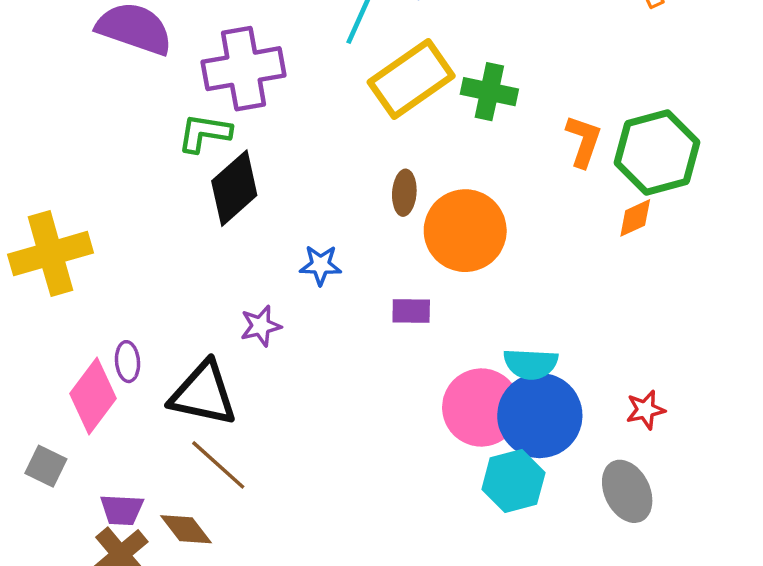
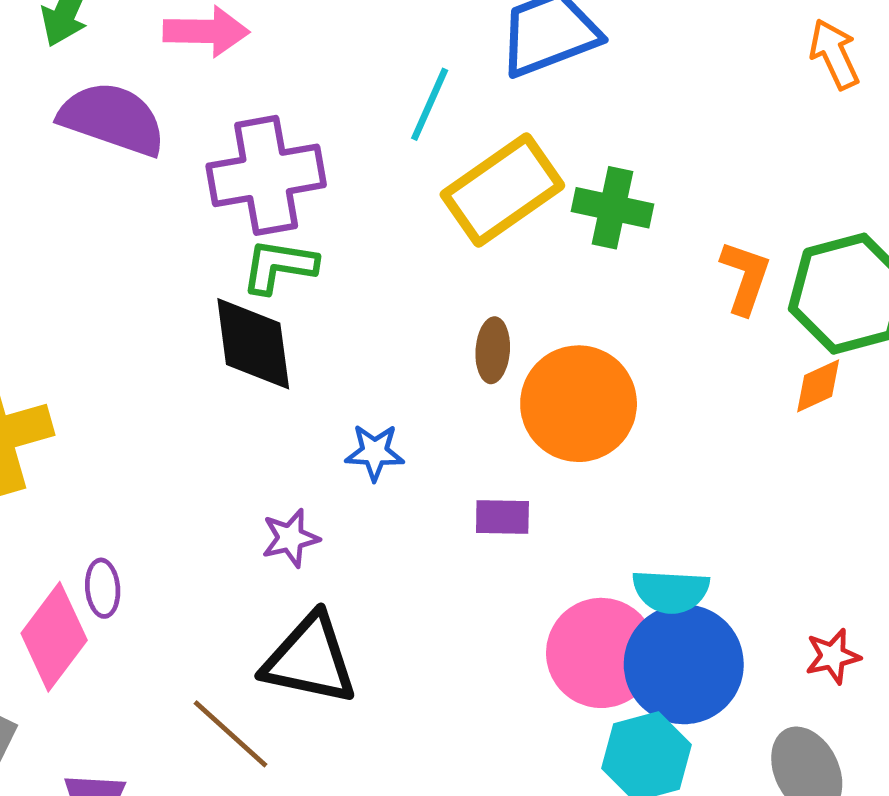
green L-shape: (204, 133) -> (279, 266), moved
black diamond: (234, 188) -> (253, 344), turned -56
black triangle: (203, 394) -> (310, 659), moved

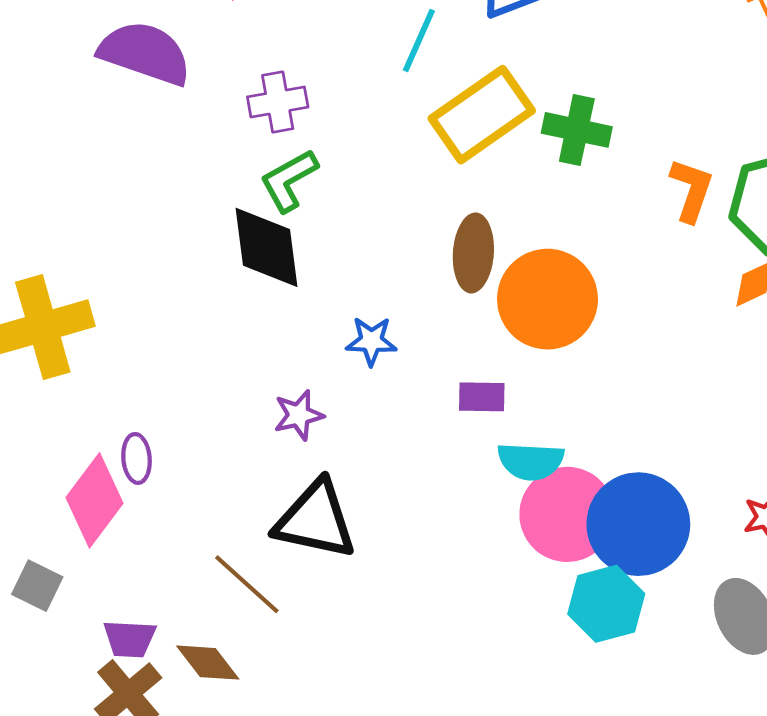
purple cross: (266, 175) -> (278, 102), size x0.6
green L-shape: (279, 266) -> (289, 180), turned -38
brown ellipse: (493, 350) -> (473, 253), size x1.4
cyan semicircle: (671, 591) -> (531, 461), moved

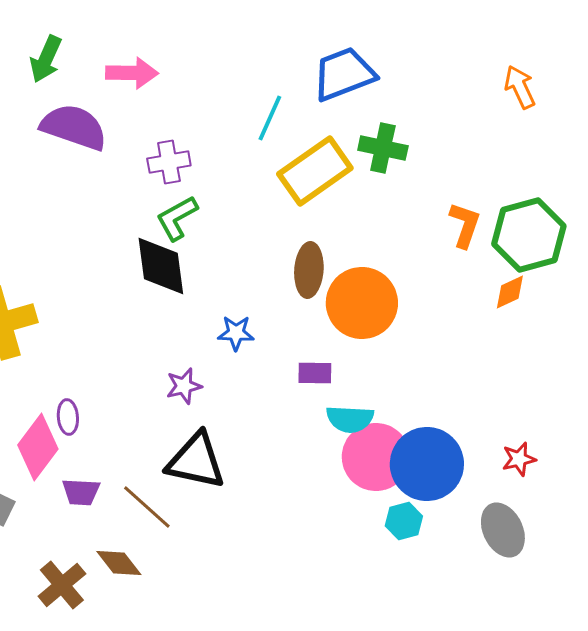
green cross: (577, 130) -> (383, 148), moved
cyan hexagon: (606, 604) -> (404, 521), size x0.7
purple trapezoid: (130, 639) -> (81, 492), moved

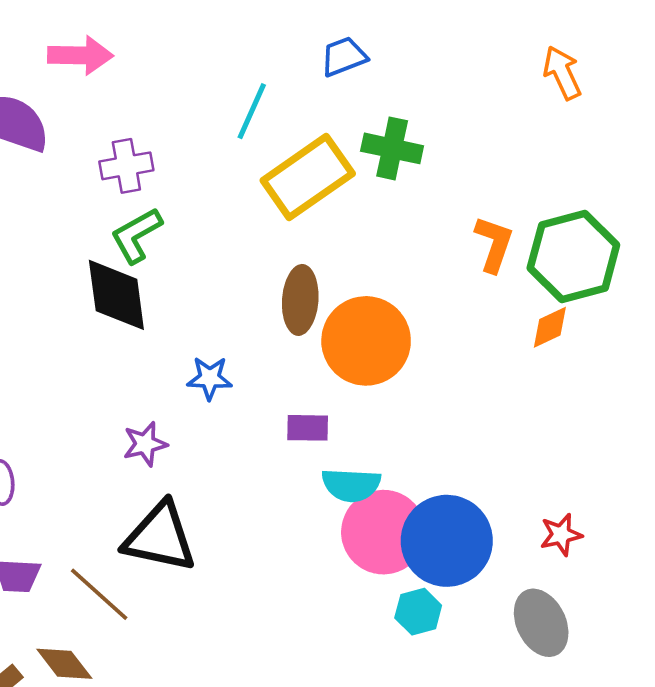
blue trapezoid: (344, 74) -> (344, 57), size x0.6

